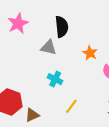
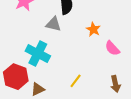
cyan cross: (55, 79) -> (38, 53), moved, size x1.6

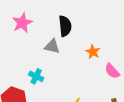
cyan cross: (38, 53) -> (36, 76), size x0.6

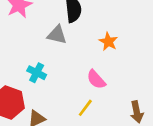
pink semicircle: (112, 71) -> (96, 79), moved

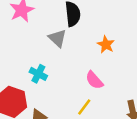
gray triangle: (57, 35) -> (57, 38), turned 30

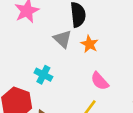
orange star: (106, 45) -> (89, 44), moved

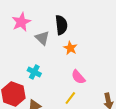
gray triangle: (63, 39) -> (42, 38), moved

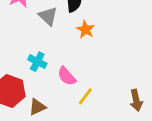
pink semicircle: (78, 77) -> (67, 76), moved

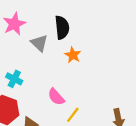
cyan cross: (37, 62) -> (14, 79), moved

